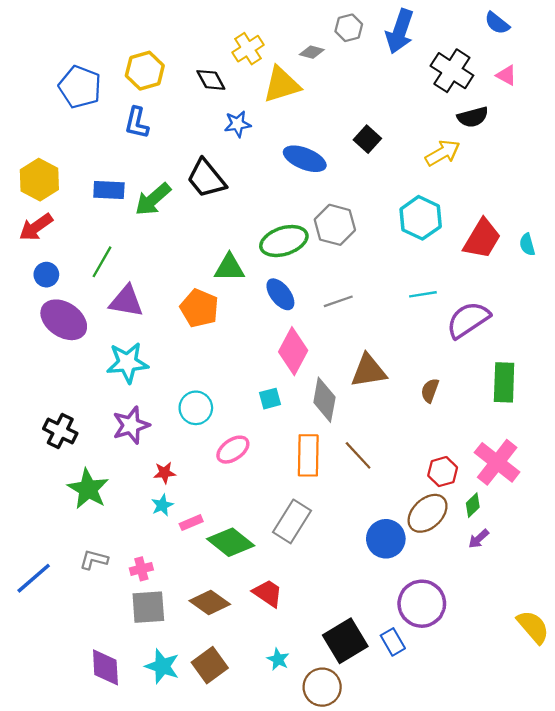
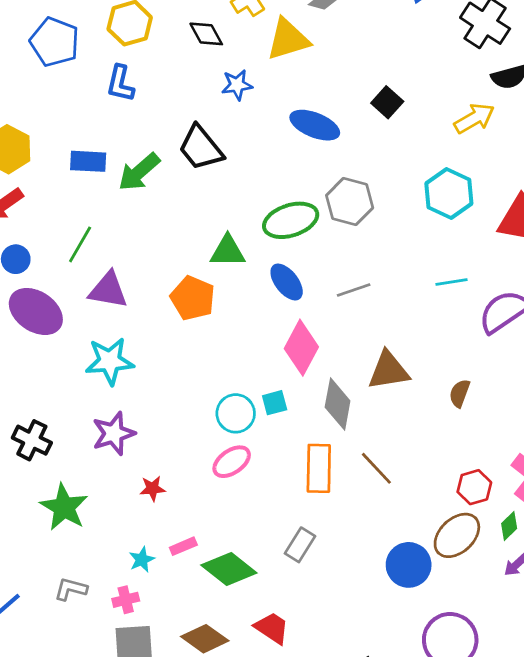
cyan circle: (196, 408) -> (236, 413), moved
cyan star: (162, 505) -> (142, 560), moved
gray rectangle: (292, 521) -> (300, 545), size x0.7

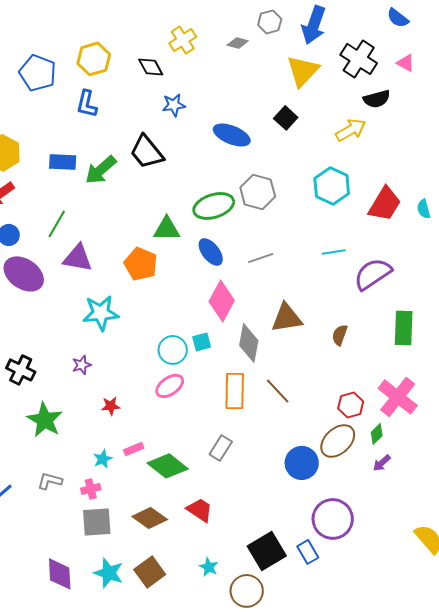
yellow triangle: (288, 39) -> (303, 71), moved, turned -30
cyan star: (110, 361) -> (101, 313), moved
purple star: (114, 434) -> (82, 365), size x0.6

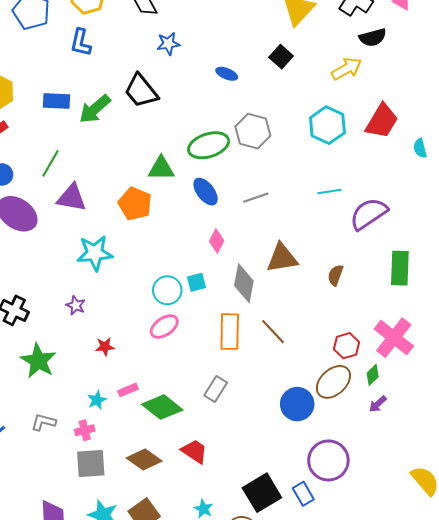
blue ellipse: (232, 135) -> (227, 74), size x0.6
red trapezoid: (385, 204) -> (382, 121), moved
pink diamond: (222, 301) -> (217, 241), size x0.6
purple star: (82, 365) -> (76, 305), turned -30

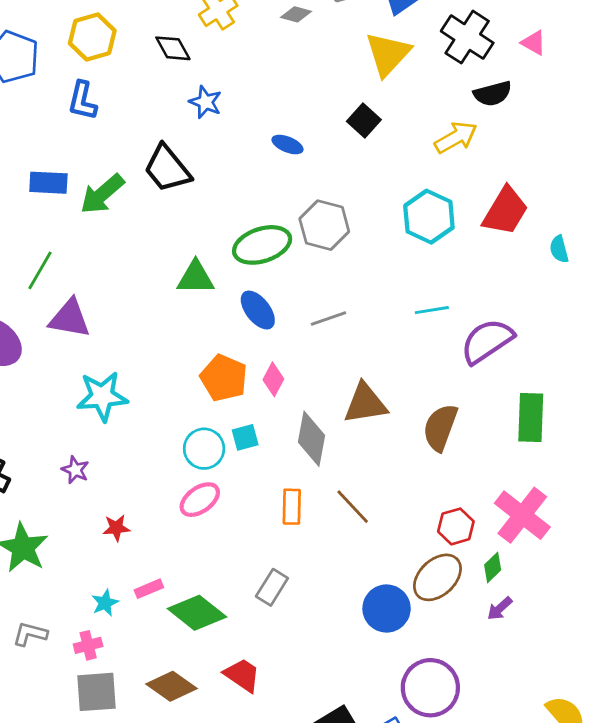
blue star: (168, 44) -> (205, 102), turned 30
orange pentagon: (135, 204) -> (224, 378), moved
brown semicircle: (335, 275) -> (440, 427), size x1.6
orange rectangle: (230, 332) -> (292, 507), size x0.7

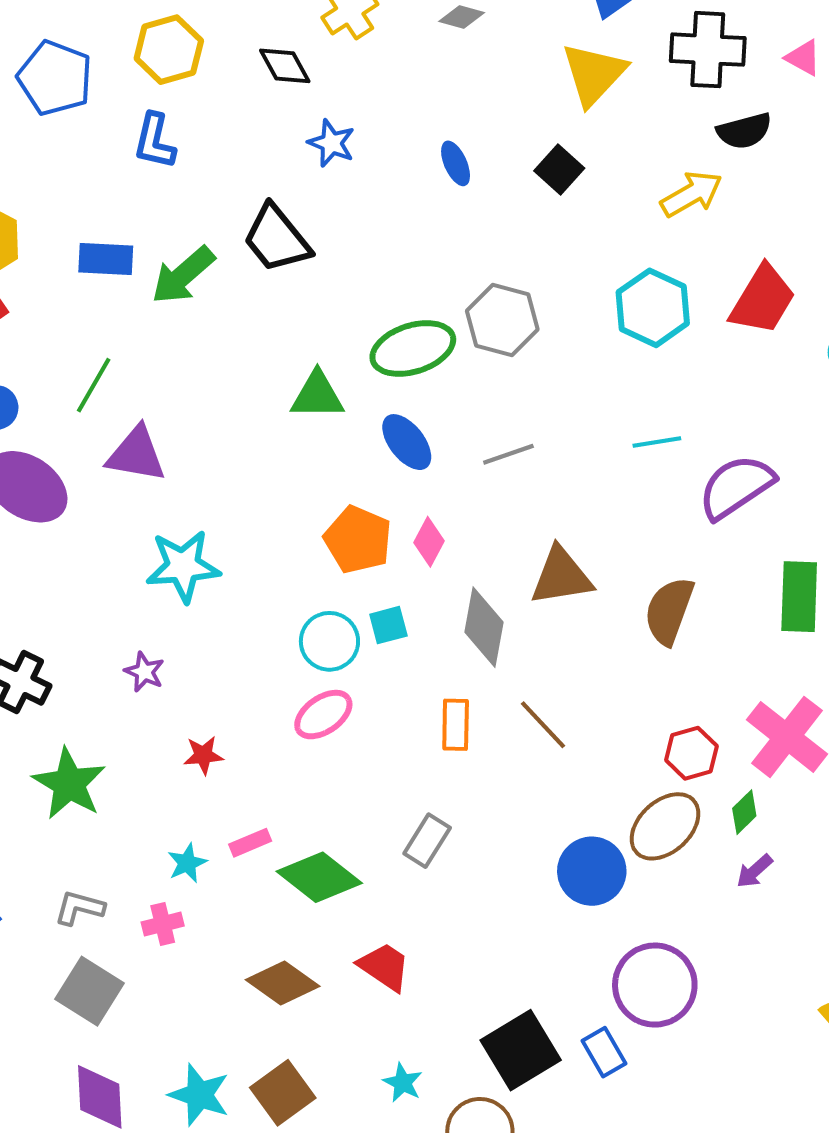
black cross: (467, 37) -> (708, 50), turned -30
blue ellipse: (287, 145) -> (456, 163), moved, turned 44
gray square: (97, 692) -> (89, 991), moved, turned 36

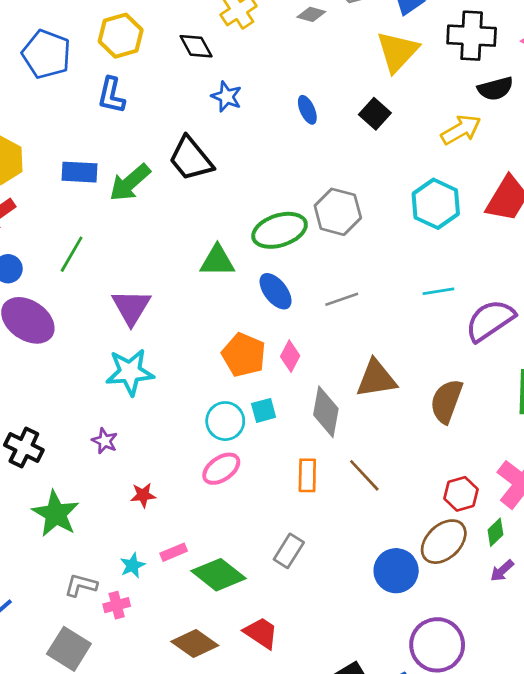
purple triangle: (136, 454) -> (131, 307), moved, turned 51
gray L-shape: (79, 908) -> (81, 585), moved

